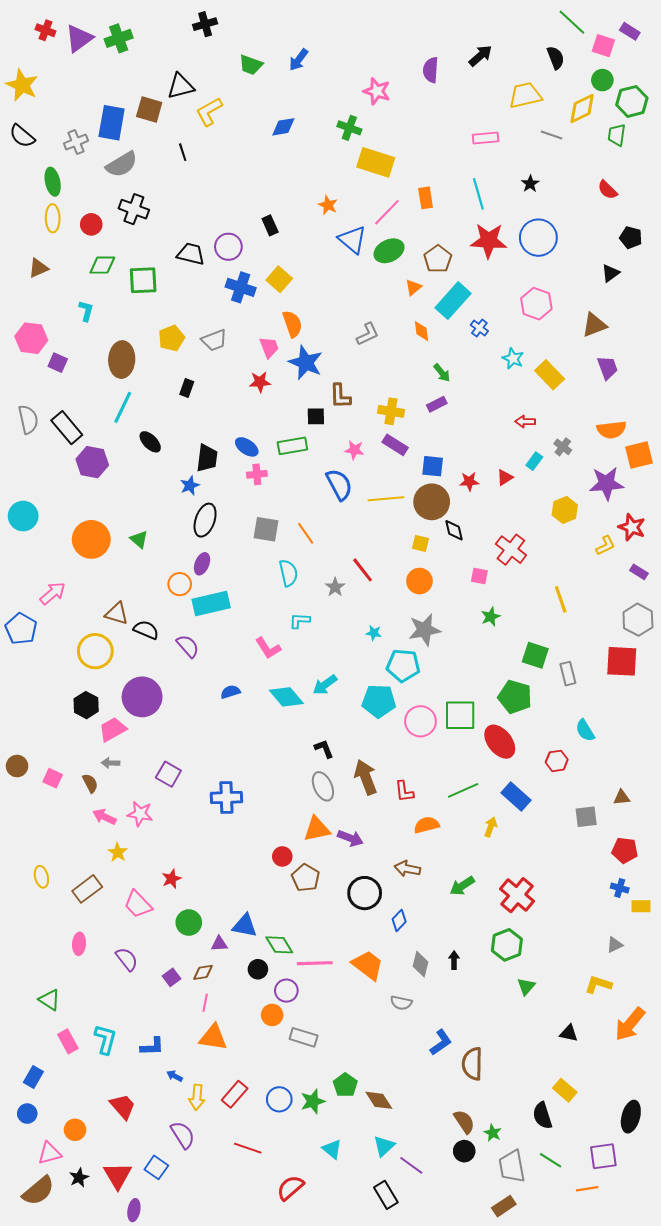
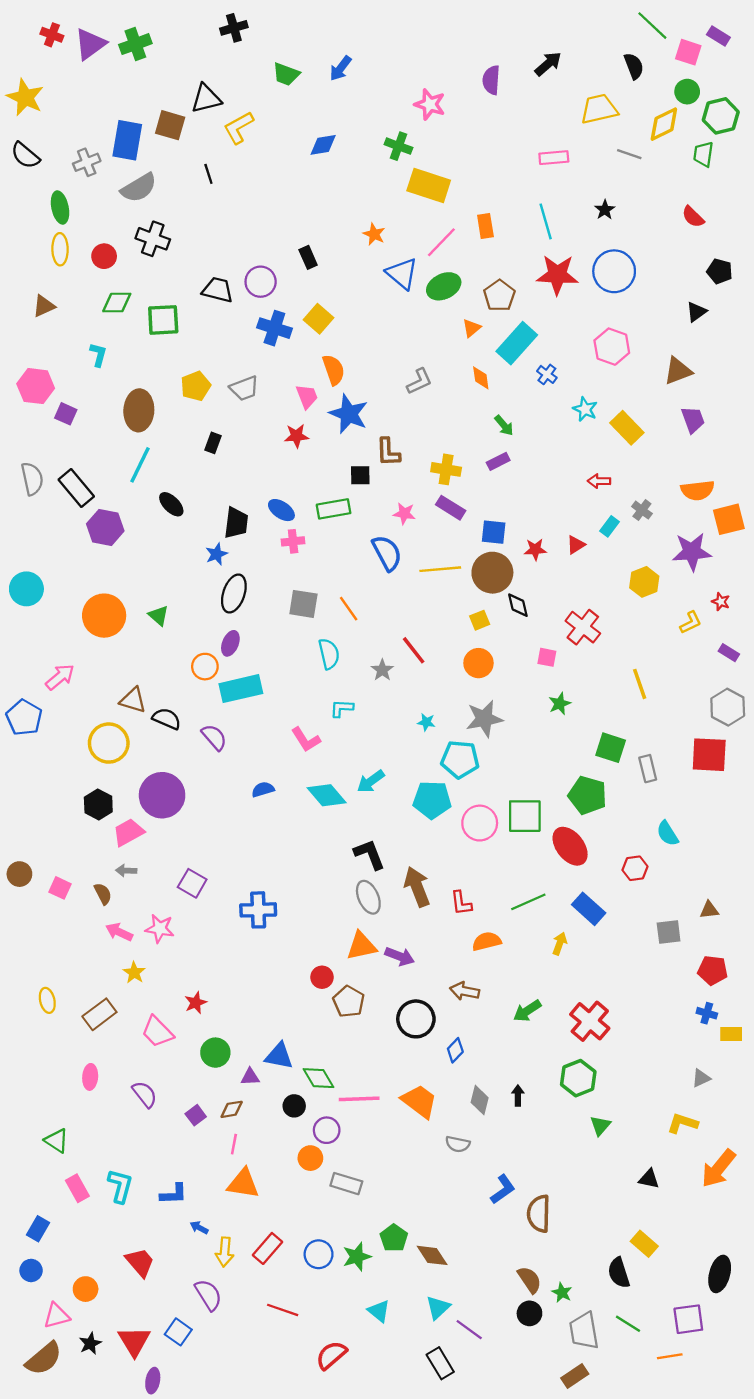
red star: (632, 527) -> (721, 602), size x0.6
yellow square: (420, 543) -> (480, 620), turned -36
black L-shape: (324, 749) -> (370, 854), size x1.4

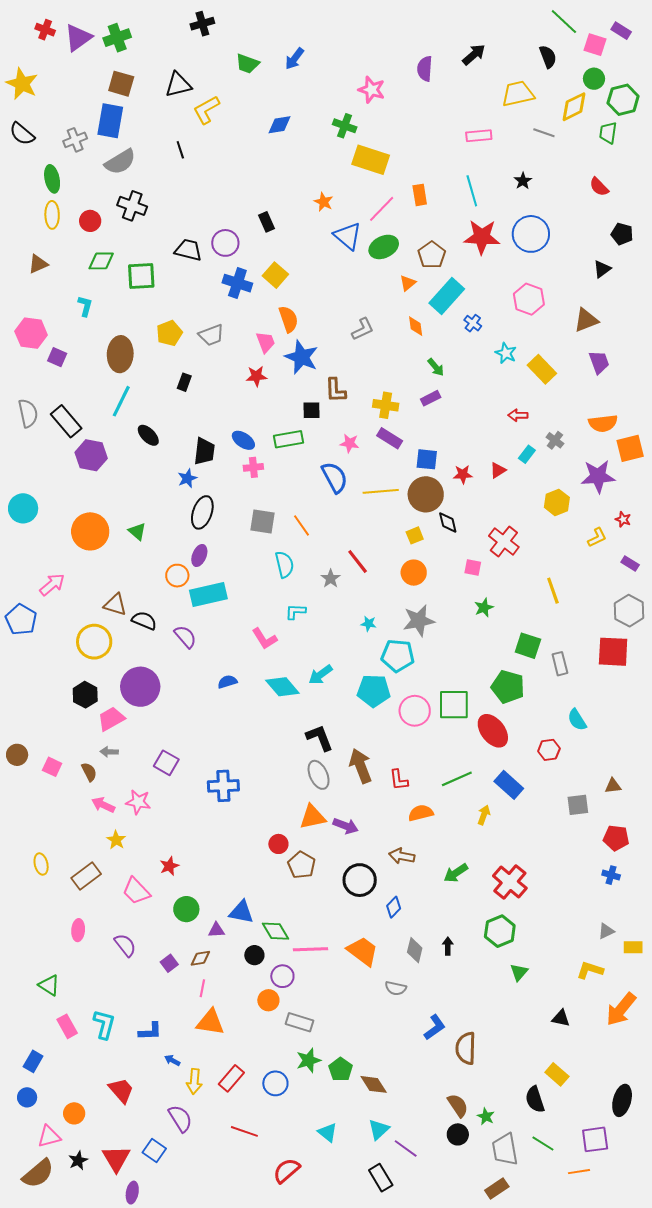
brown square: (170, 125) -> (121, 84), moved
yellow rectangle: (731, 1034) -> (633, 947), moved
green star: (357, 1257) -> (309, 1060), moved

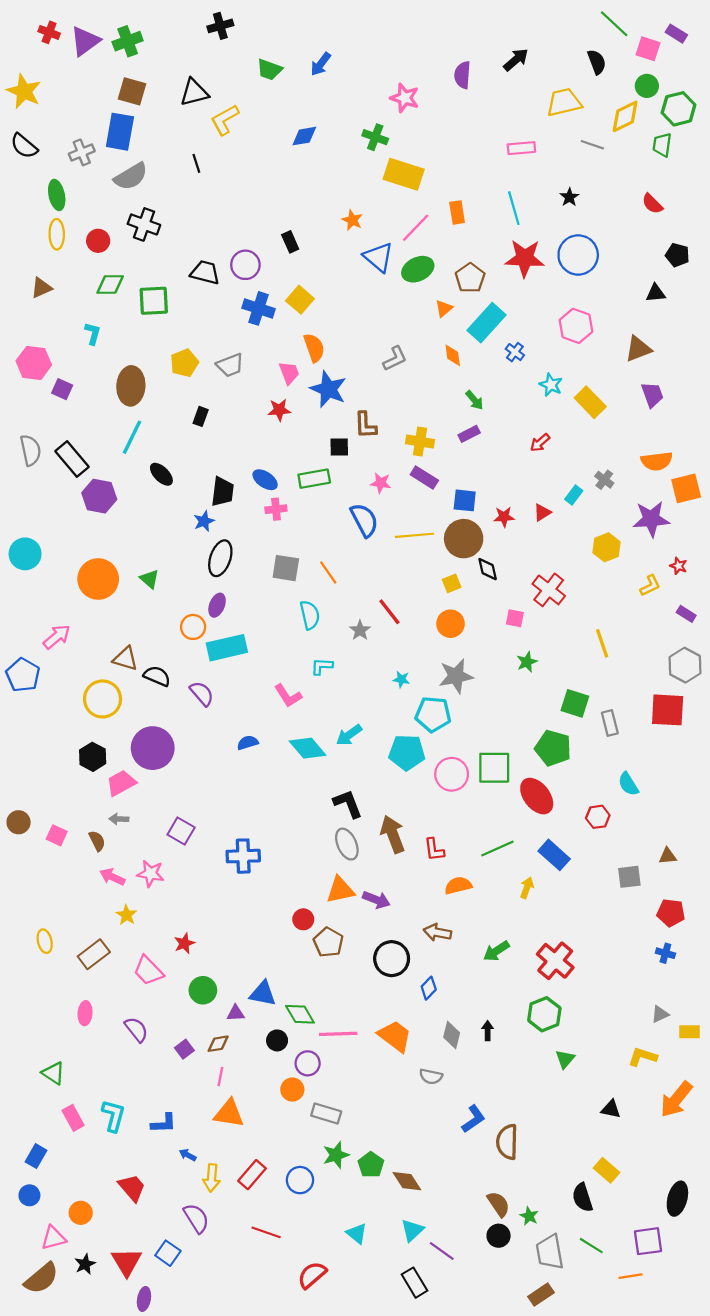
black triangle: (602, 269) -> (656, 293), turned 30
red arrow: (518, 415) -> (540, 443), moved, turned -42

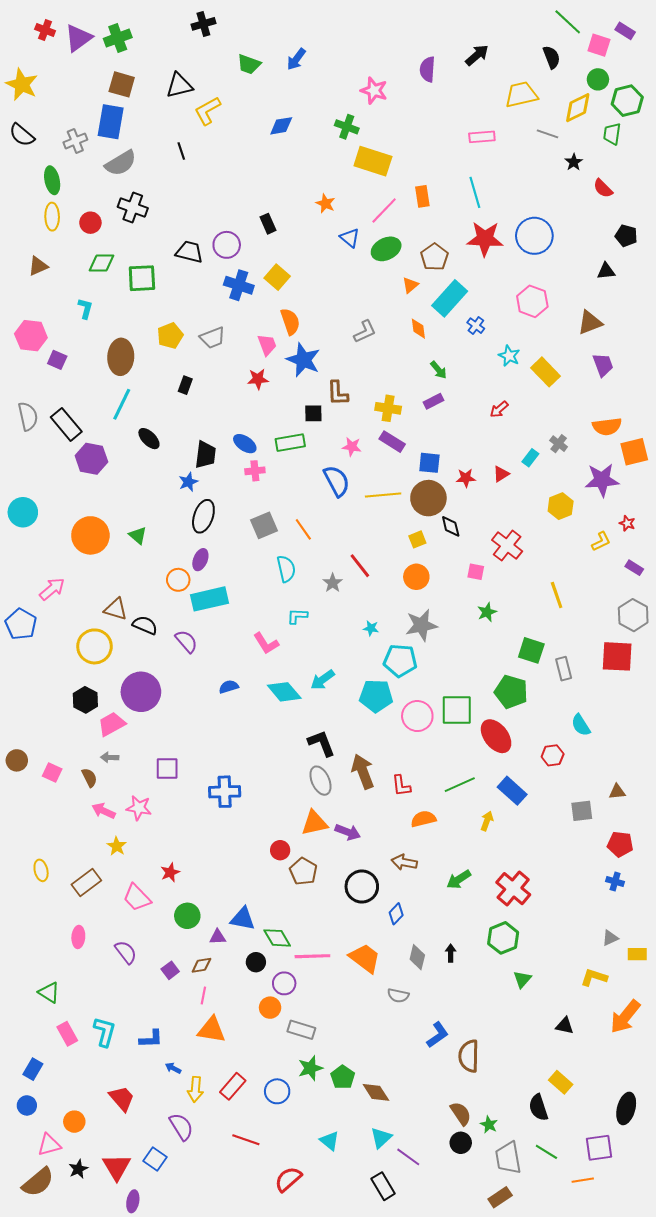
black star: (569, 197) -> (574, 162), moved
blue triangle: (379, 257) -> (350, 238), size x0.7
gray square: (286, 568) -> (264, 525), turned -32
purple square: (181, 831) -> (167, 768), turned -30

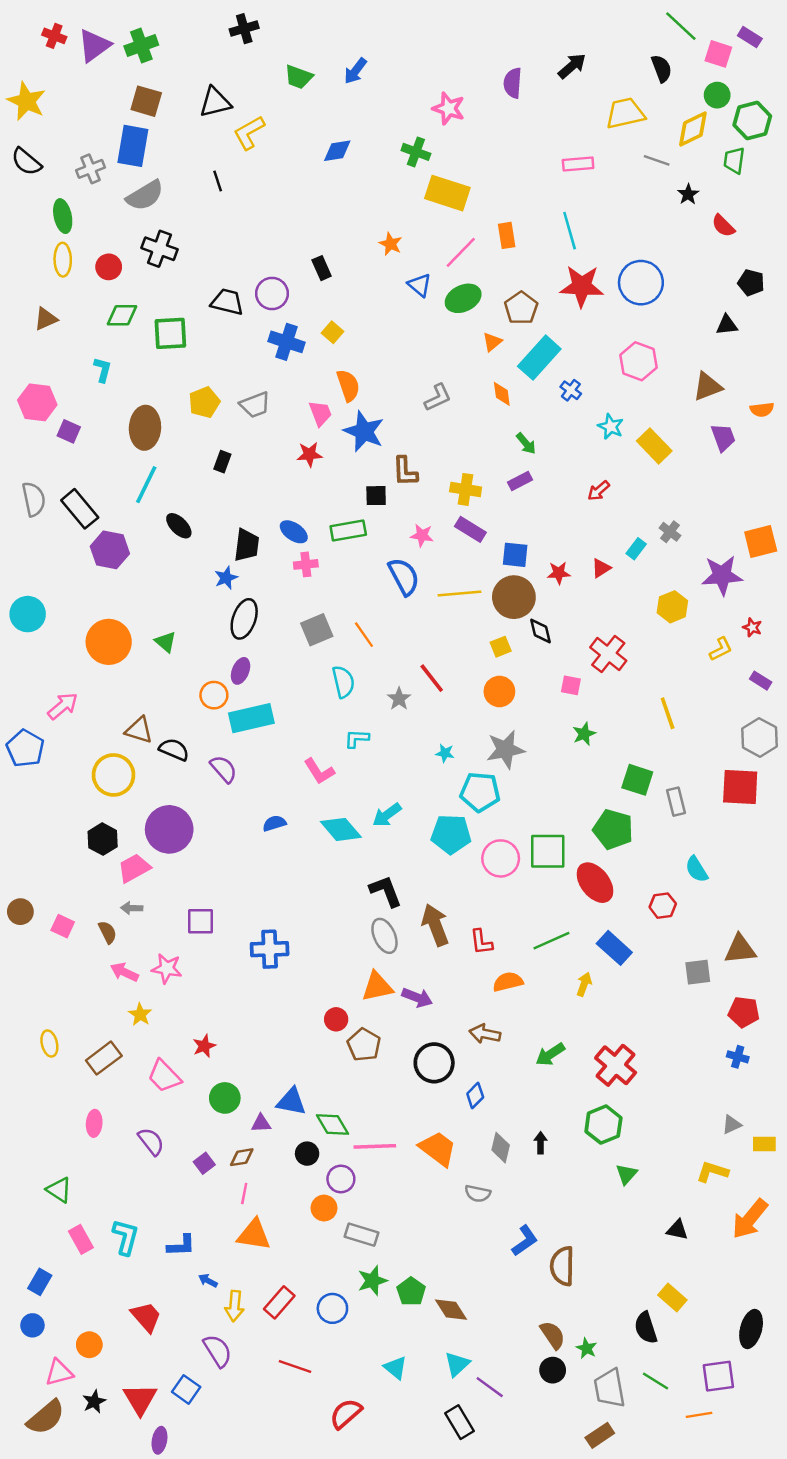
yellow square: (277, 277) -> (332, 332), size x0.7
orange semicircle: (607, 426) -> (762, 410), moved, size x0.7
brown triangle: (617, 792) -> (740, 949), size x1.6

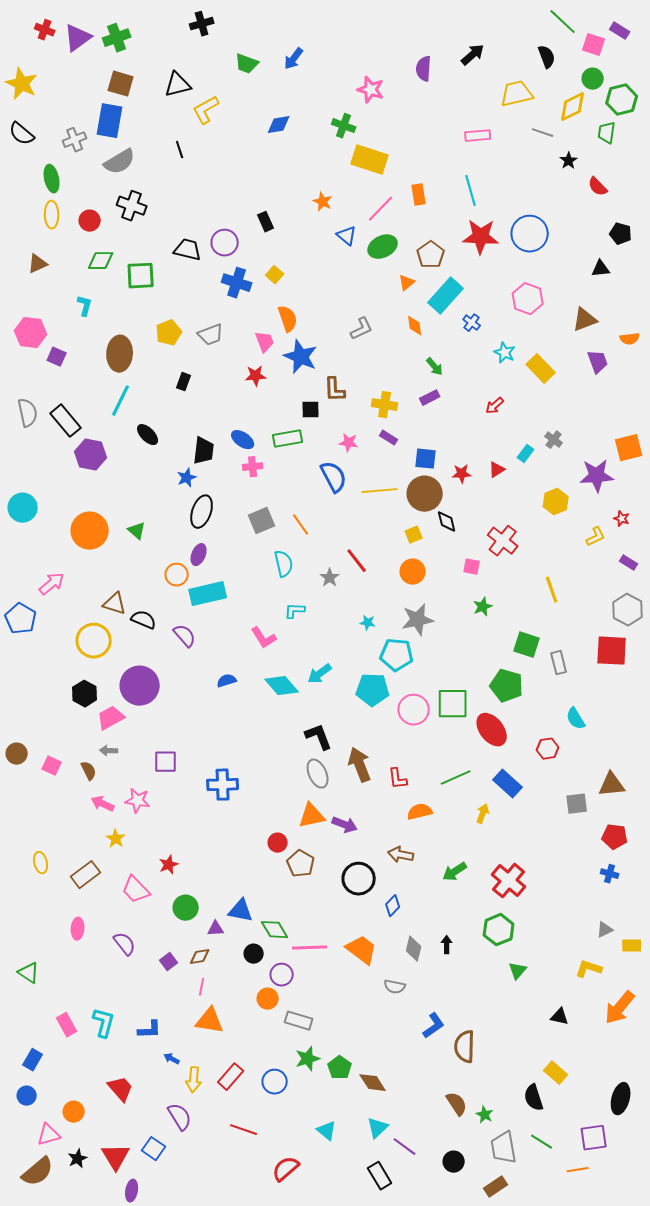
purple rectangle: (470, 529) -> (389, 438), size x0.7
green triangle: (59, 1190) -> (29, 973), moved
black circle: (553, 1370) -> (454, 1162), moved

